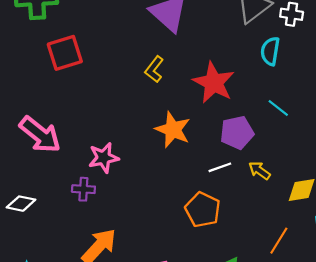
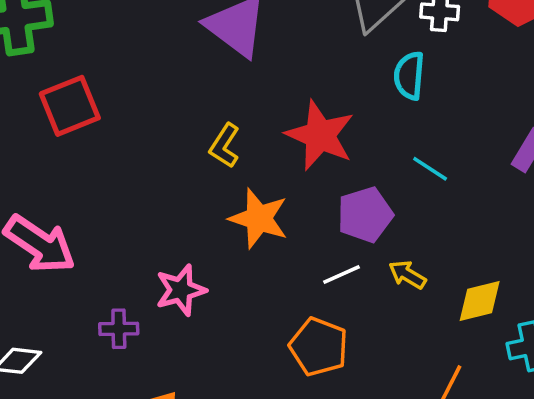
yellow L-shape: (154, 69) -> (225, 146), moved
pink star: (104, 158) -> (181, 290), moved

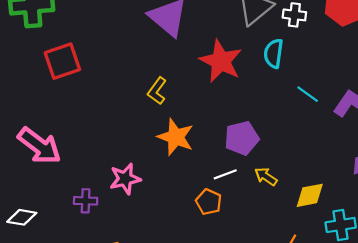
red star: (320, 135) -> (221, 61), moved
cyan line: (430, 169) -> (308, 94), moved
orange pentagon: (319, 347) -> (209, 202), moved, size x0.7

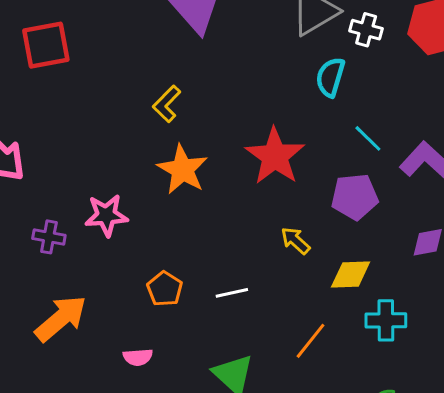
red star: (221, 61) -> (275, 156), moved
purple pentagon: (242, 138) -> (355, 197), moved
white line: (225, 174) -> (232, 293), moved
orange pentagon: (209, 202) -> (165, 289), moved

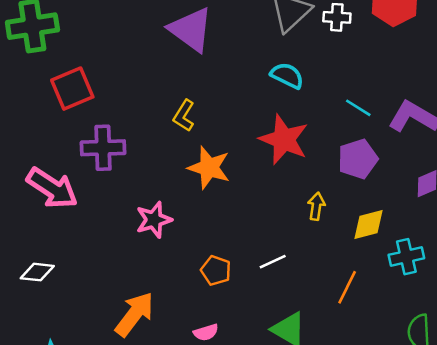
cyan semicircle: (330, 77) -> (287, 76), moved, turned 112
purple cross: (49, 237) -> (103, 148), moved, size x1.6
yellow arrow: (295, 241) -> (316, 206), turned 68

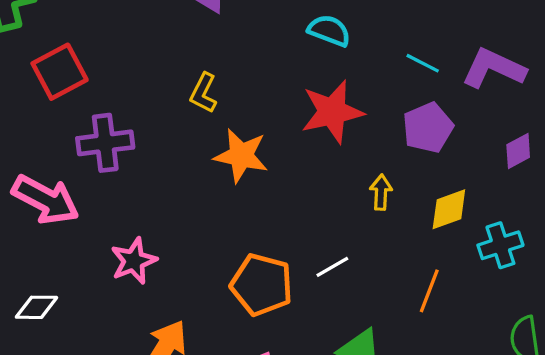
red star: (284, 140) -> (332, 112), turned -30
pink star: (154, 220) -> (134, 261), moved
orange pentagon: (216, 270) -> (262, 285), size x1.6

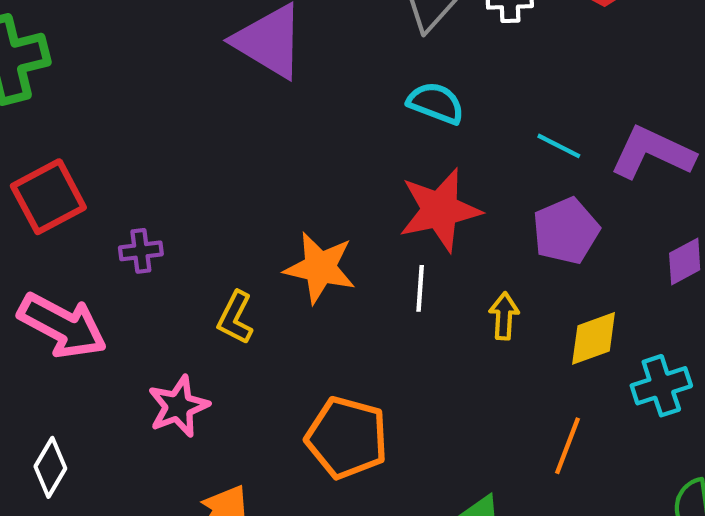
red square: (60, 72) -> (48, 197), moved
yellow L-shape: (203, 93) -> (235, 318), moved
purple cross: (105, 143) -> (141, 251), size x0.6
white line: (332, 267) -> (420, 288), moved, turned -56
white diamond: (36, 307) -> (50, 467), turned -60

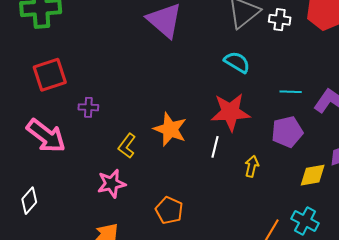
cyan line: (559, 146) -> (291, 92), turned -35
yellow diamond: (594, 338) -> (313, 175), moved
cyan cross: (661, 386) -> (305, 221), moved, turned 36
pink star: (178, 406) -> (111, 184), moved
orange pentagon: (347, 438) -> (169, 210), size x0.7

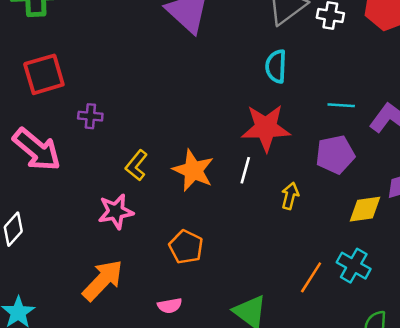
cyan semicircle: (237, 62) -> (276, 66), turned -120
orange star: (170, 129) -> (193, 170), moved

